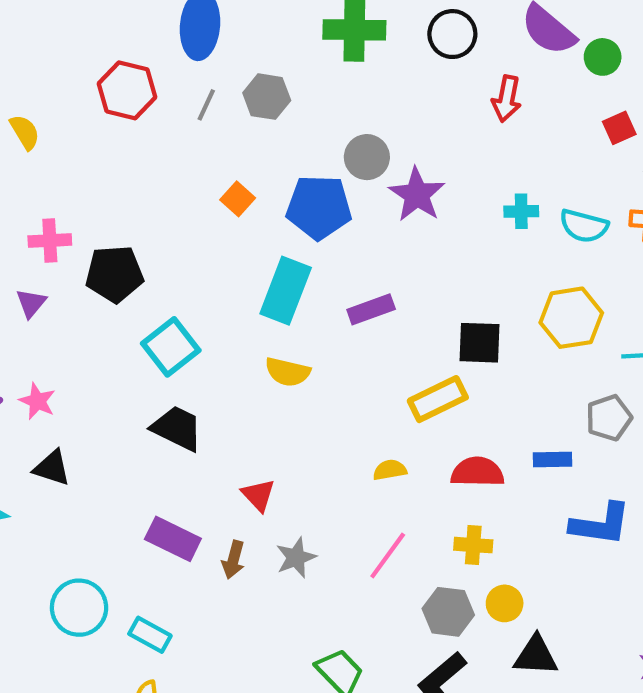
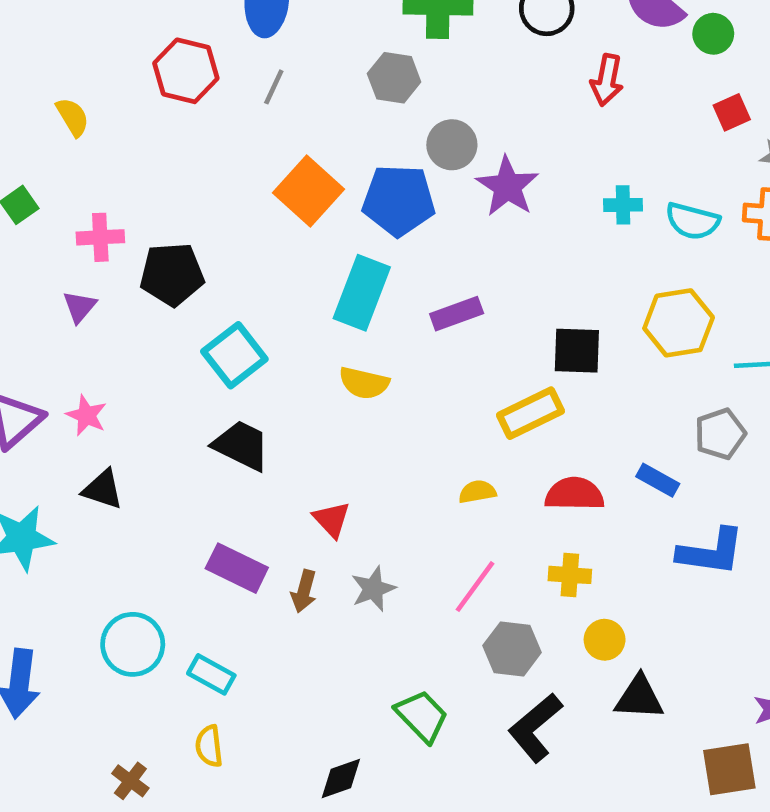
gray hexagon: (267, 97) -> (394, 78), moved
orange square: (238, 199) -> (308, 191), size x1.8
blue rectangle: (553, 460) -> (658, 480), turned 30
gray hexagon: (448, 612) -> (512, 649), moved

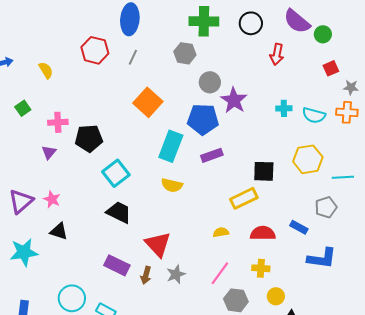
blue pentagon: (399, 200) -> (203, 119), moved
red triangle: (332, 519) -> (158, 244), size x1.6

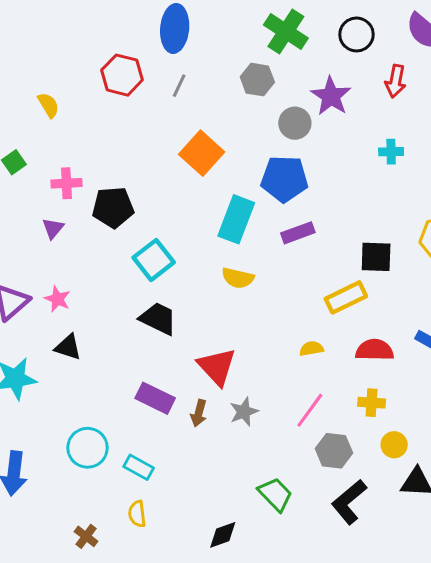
green cross: (204, 21) -> (286, 31), turned 32
purple star: (234, 100) -> (331, 96), moved
cyan cross: (284, 108) -> (391, 152), moved

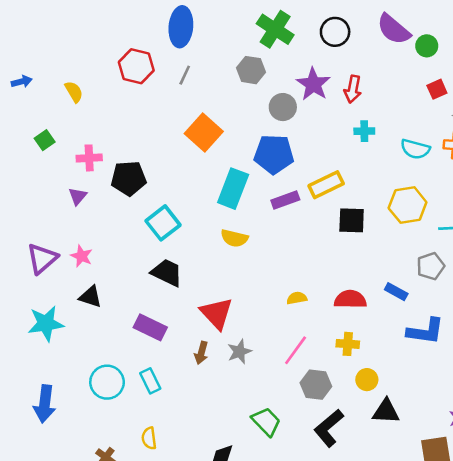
red arrow: (396, 81) -> (353, 89), moved
yellow rectangle: (346, 297) -> (326, 185), moved
purple rectangle: (155, 398) -> (150, 327), moved
cyan rectangle: (139, 467) -> (150, 381), moved, turned 35

